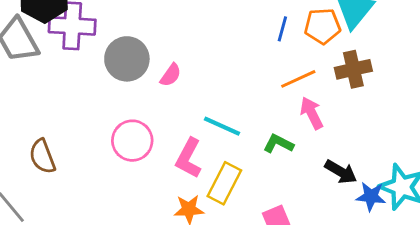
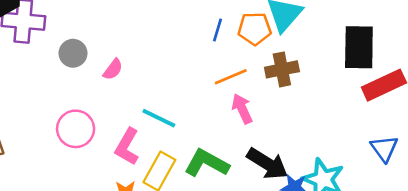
gray circle: (127, 59) -> (73, 53), size x0.7
green L-shape: (278, 144) -> (207, 163), moved, size x1.6
black arrow: (341, 172) -> (267, 164), size x1.4

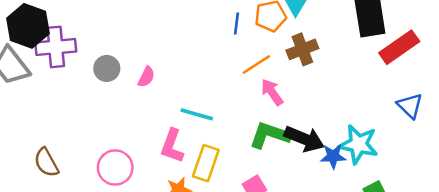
pink circle: (76, 129) -> (115, 168), moved
green L-shape: (207, 163) -> (270, 135), moved

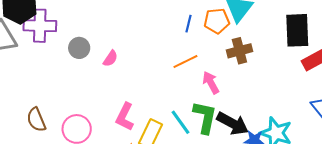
orange line: (256, 64) -> (185, 61), moved
cyan line: (197, 114) -> (181, 122), moved, turned 32
green L-shape: (270, 135) -> (205, 117), turned 76
brown semicircle: (46, 163) -> (36, 120), moved

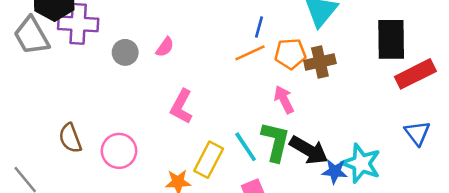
orange pentagon: (217, 21) -> (290, 54), moved
pink semicircle: (110, 58) -> (165, 47), moved
orange line: (185, 61) -> (250, 53), moved
pink L-shape: (125, 117) -> (182, 106), moved

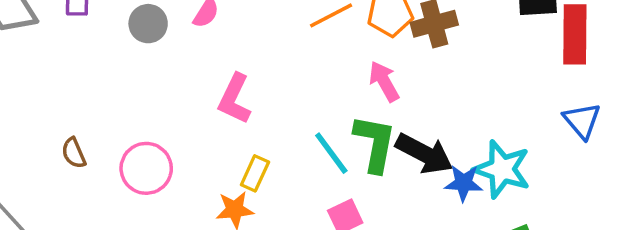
red rectangle: (415, 74) -> (575, 34), turned -60
brown semicircle: (70, 138) -> (74, 153), size x0.7
yellow rectangle: (209, 160) -> (255, 173), moved, size x0.7

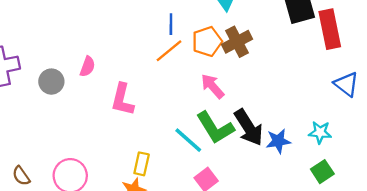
pink L-shape: (235, 99) -> (122, 100), moved
green L-shape: (375, 143) -> (215, 128), turned 150
black arrow: (424, 154) -> (249, 127), turned 42
cyan star: (502, 169) -> (320, 132), moved, size x0.6

